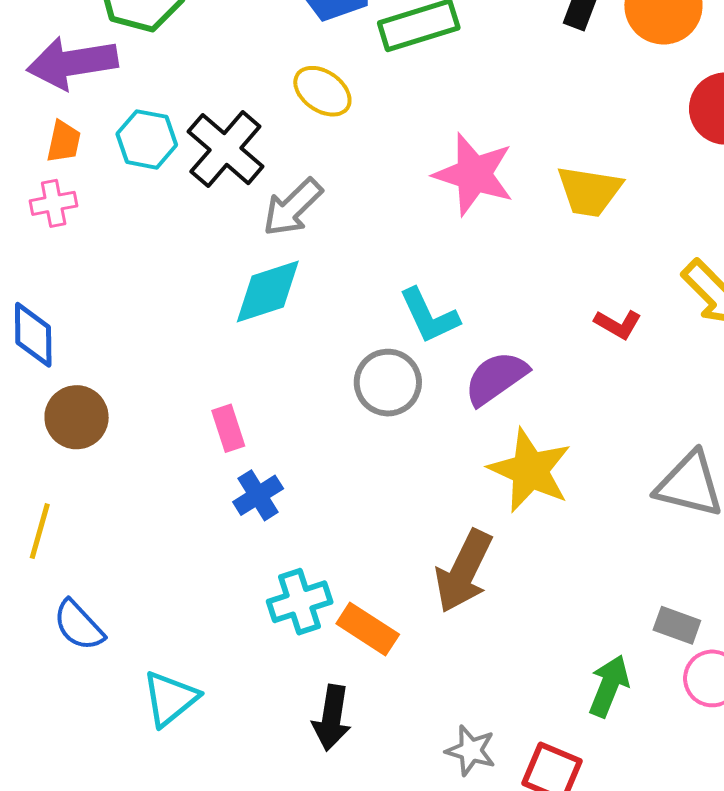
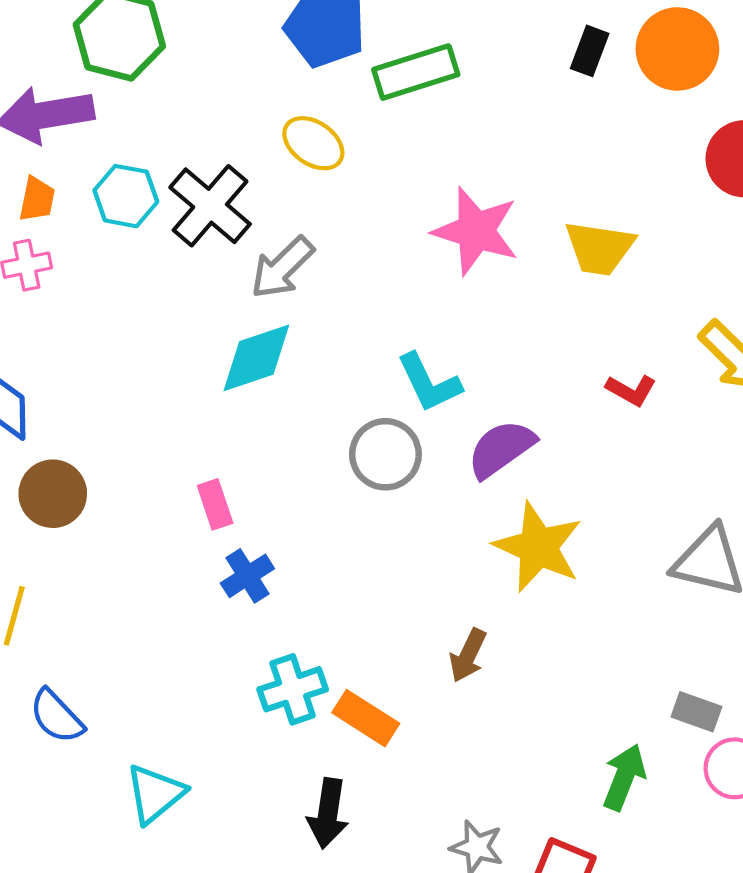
brown arrow: (464, 571) -> (468, 655), size x0.6

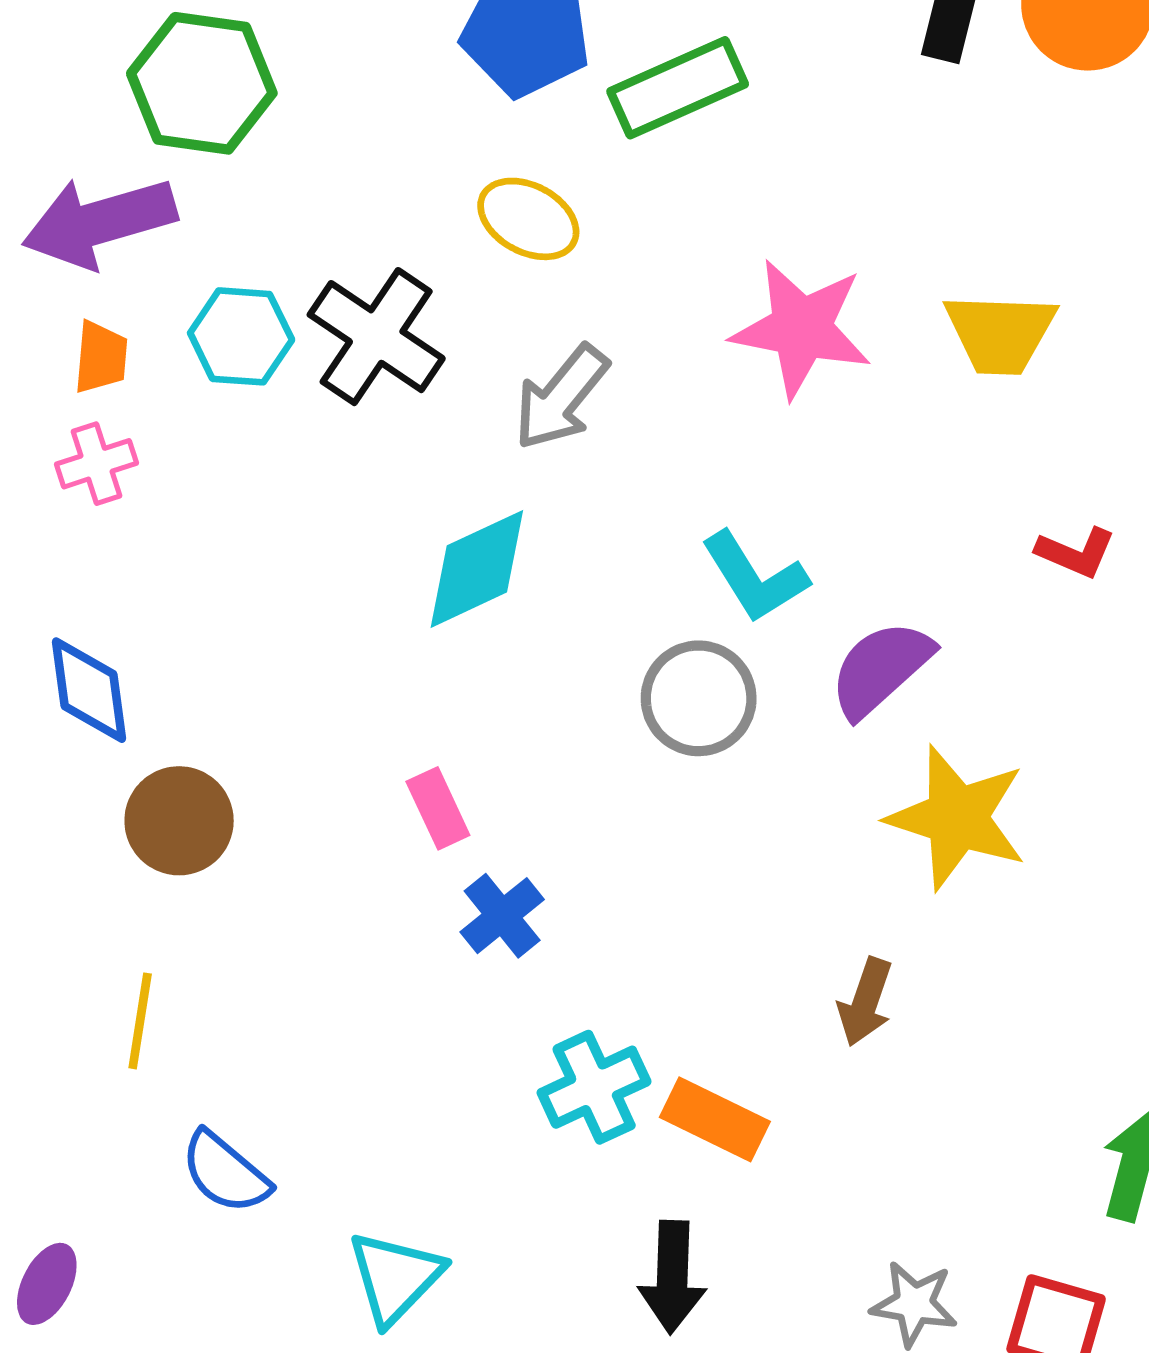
gray arrow: (282, 268) -> (561, 397), moved

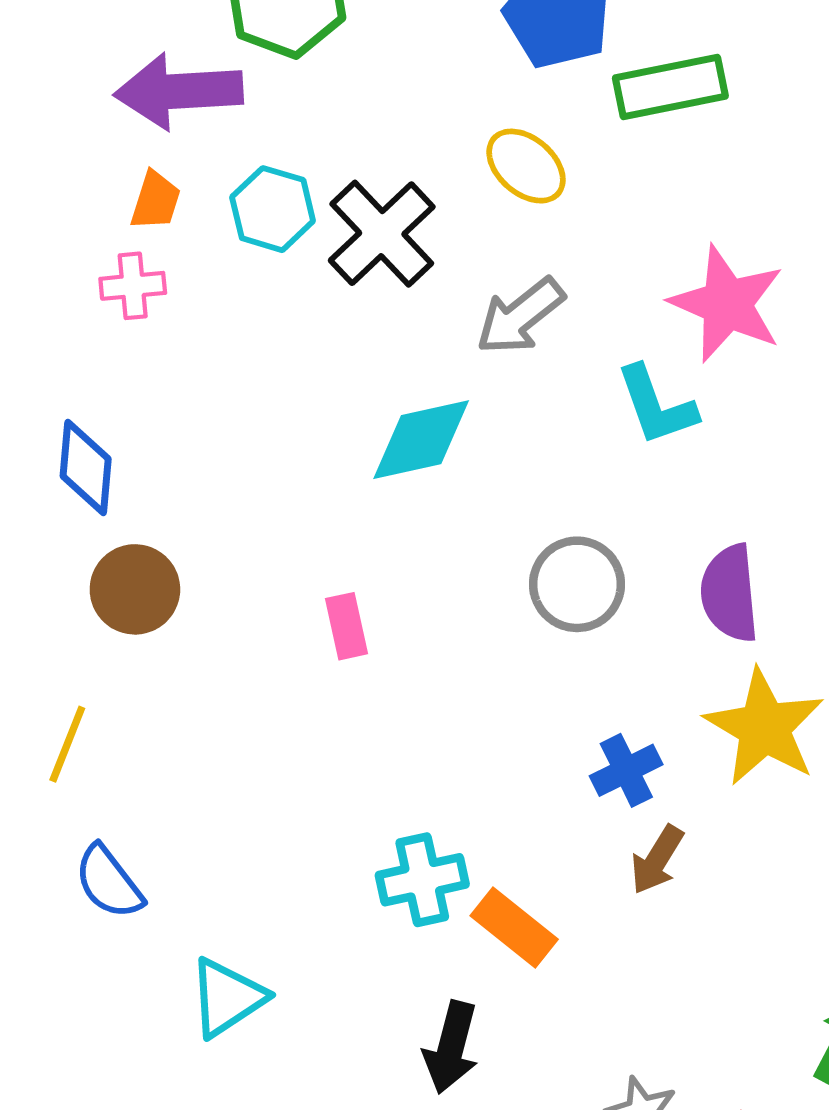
cyan L-shape: (755, 577) -> (656, 406), moved
purple semicircle: (881, 669) -> (730, 593), turned -66
blue cross: (502, 916) -> (626, 770), moved

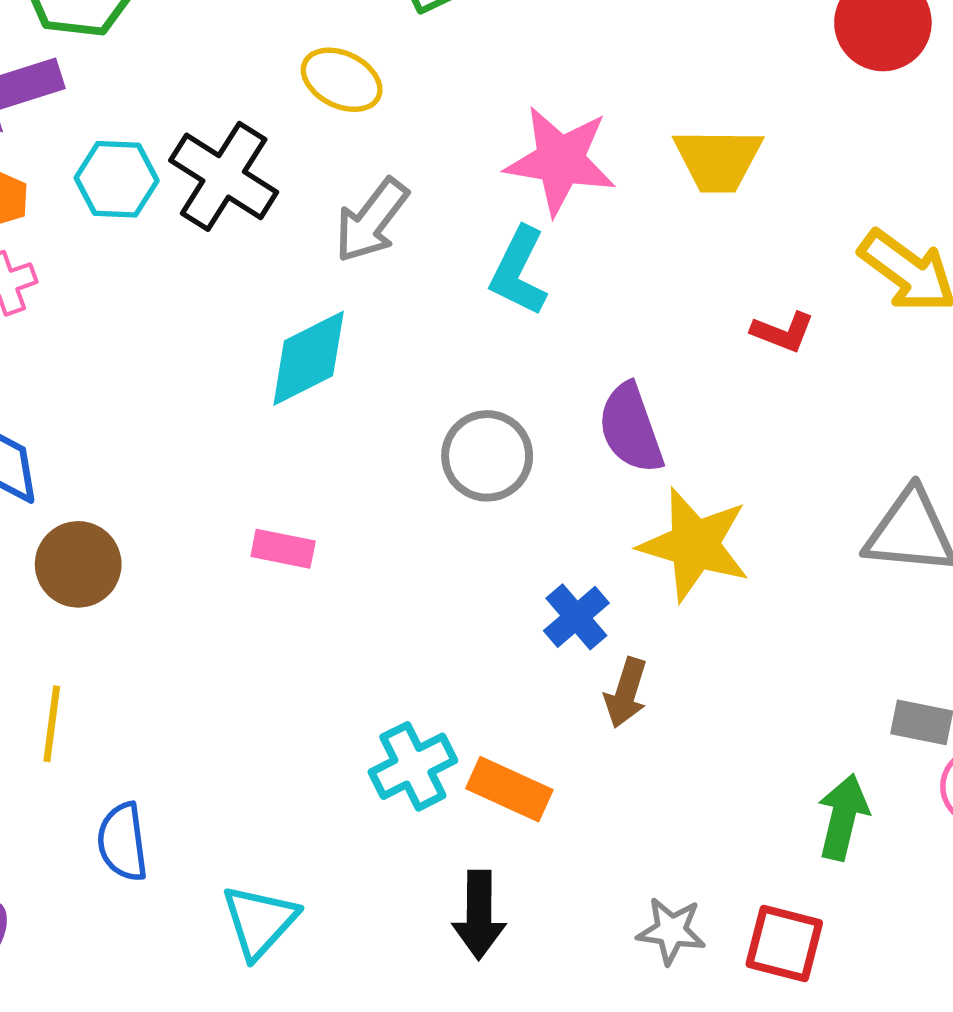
cyan L-shape: (656, 406) -> (519, 271), turned 60
pink rectangle: (346, 626) -> (283, 549), turned -52
blue semicircle: (109, 882) -> (123, 842), turned 44

